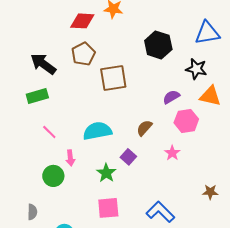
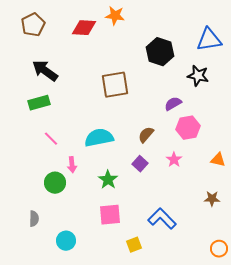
brown pentagon: (83, 54) -> (33, 25), moved
orange triangle: (210, 96) -> (218, 160), moved, size x0.7
purple square: (128, 157) -> (140, 164), moved

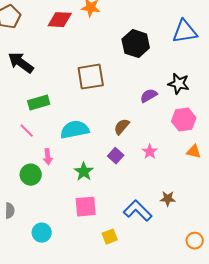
black star: (198, 76) -> (179, 84), moved
green rectangle: (39, 103) -> (39, 103), moved
pink hexagon: (188, 128) -> (184, 120), moved
brown star: (212, 199) -> (168, 199), moved

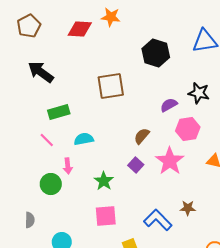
pink hexagon: (184, 120) -> (188, 129), moved
cyan semicircle: (75, 130) -> (84, 139), moved, size x0.7
pink star: (150, 152) -> (170, 161), size x1.8

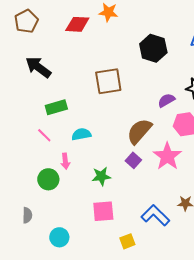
brown semicircle: (142, 136) -> (139, 131), size x1.6
green star: (104, 181) -> (101, 176), turned 30

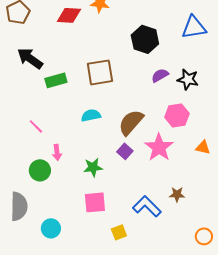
purple semicircle: (166, 100) -> (160, 75), moved
green rectangle: (56, 107) -> (56, 80), moved
cyan semicircle: (81, 134) -> (91, 115), moved
gray semicircle: (27, 215) -> (19, 206), size x1.8

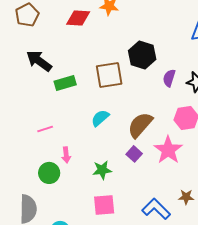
black hexagon: (145, 39) -> (142, 55), moved
purple semicircle: (160, 75) -> (169, 78), turned -42
cyan semicircle: (91, 115) -> (100, 118), turned -30
pink line: (36, 126) -> (45, 129), turned -63

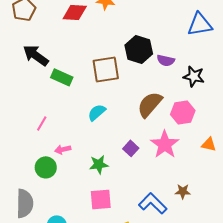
purple semicircle: (169, 78) -> (166, 60), moved, turned -96
green rectangle: (65, 83) -> (62, 77), turned 40
brown semicircle: (140, 125) -> (150, 104), moved
pink line: (45, 129) -> (42, 123), turned -42
pink arrow: (66, 155) -> (63, 149), turned 84

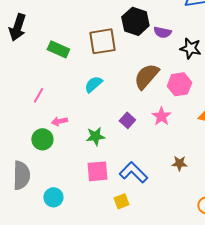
black arrow: (36, 55) -> (17, 27), moved, turned -108
pink star: (165, 144) -> (161, 116), size x0.7
blue L-shape: (153, 203) -> (133, 172), moved

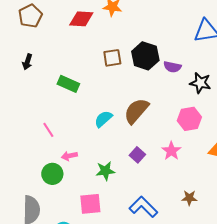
black arrow: (17, 27) -> (27, 62), size x0.6
brown square: (102, 41) -> (112, 58), moved, size x0.7
brown semicircle: (146, 76) -> (136, 111), moved
pink line: (38, 95) -> (48, 130), turned -63
pink square: (97, 171) -> (90, 204), moved

